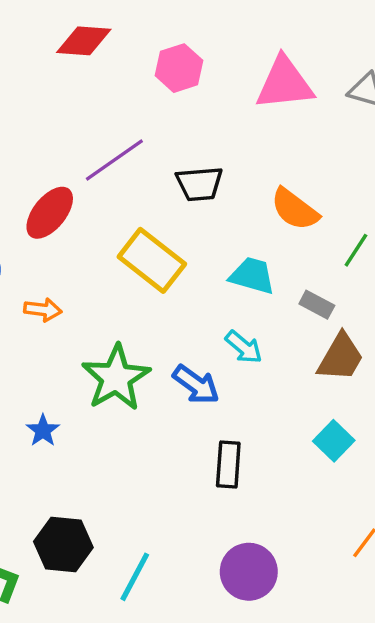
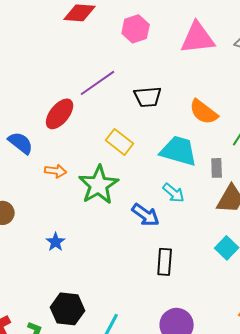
yellow rectangle: (152, 260) -> (120, 142), size x0.7
cyan trapezoid: (252, 276) -> (179, 151), size x1.4
gray rectangle: (317, 305) -> (217, 168), turned 60
green star: (116, 378) -> (99, 185), moved

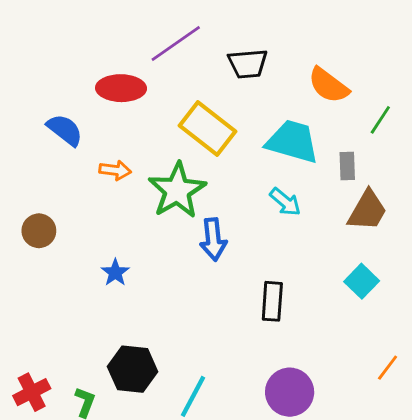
red ellipse: (60, 114) -> (121, 88), turned 52
yellow rectangle: (120, 142) -> (207, 128), size x1.4
blue arrow: (146, 215) -> (213, 239), moved, turned 48

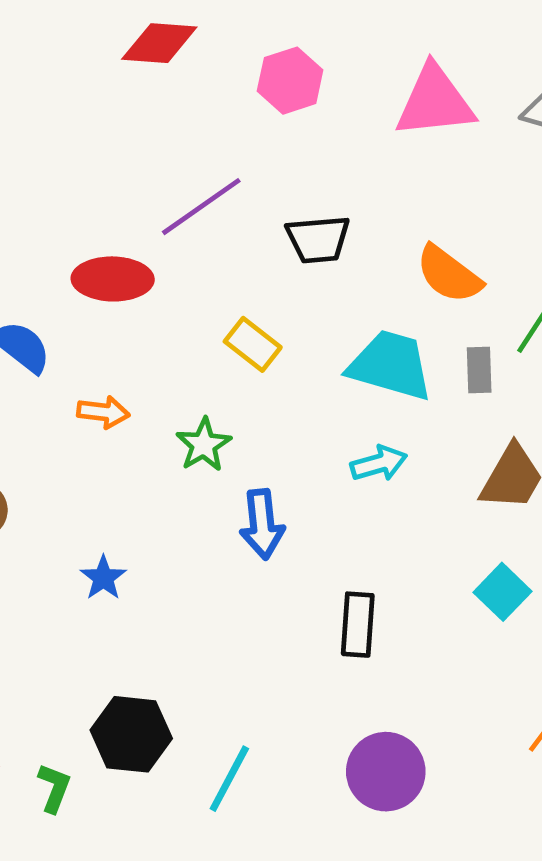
yellow rectangle: (207, 128) -> (253, 344), size x0.6
gray rectangle: (347, 166) -> (479, 370), moved
green star: (177, 190) -> (204, 445), size x0.6
cyan arrow: (285, 202) -> (379, 463), turned -56

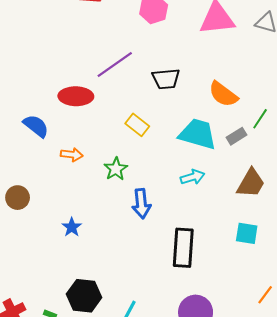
gray rectangle: (479, 370) -> (236, 136), turned 60
cyan square: (503, 592) -> (247, 233), turned -35
black rectangle: (358, 625) -> (183, 248), size x1.4

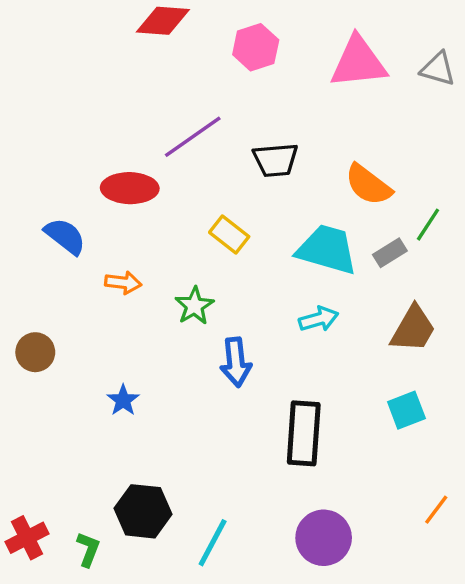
cyan square: (247, 233) -> (406, 410), turned -30

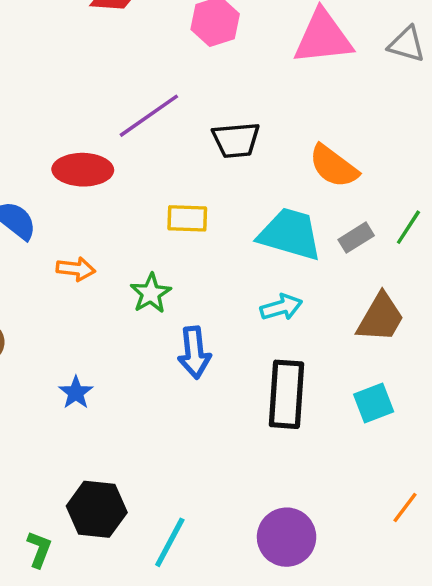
green line: (428, 225) -> (408, 227), moved
yellow rectangle: (229, 235) -> (187, 218), turned -36
black rectangle: (304, 433) -> (287, 394), moved

